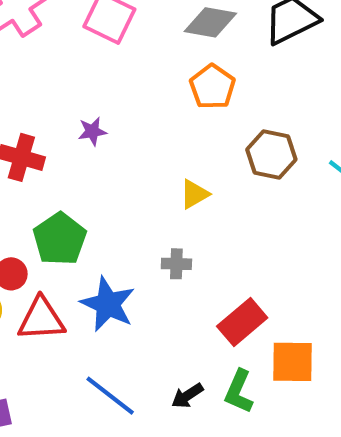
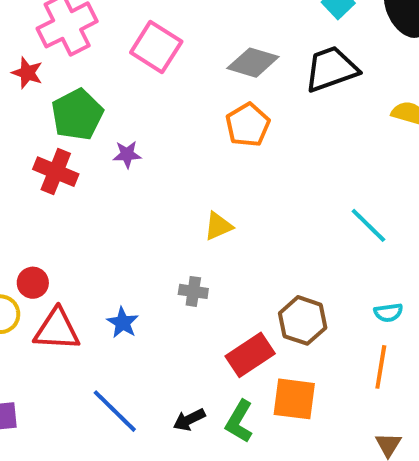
brown hexagon: (271, 155) -> (303, 320), moved
green pentagon: (60, 239) -> (77, 115), moved
blue star: (108, 304) -> (123, 323), size x0.6

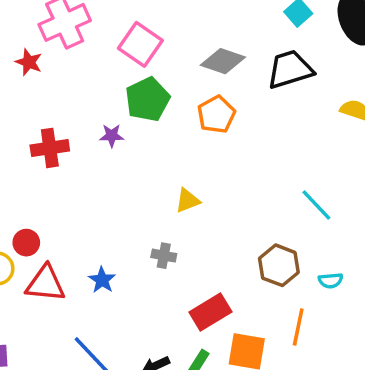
green pentagon: (77, 115) -> (148, 99), moved
red cross: (56, 172) -> (50, 148), turned -33
brown hexagon: (303, 320) -> (279, 265), moved
orange line: (381, 367) -> (298, 327), moved

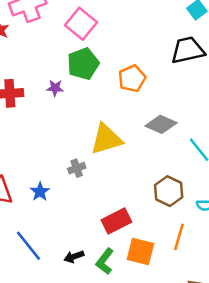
gray diamond: (223, 61) -> (161, 124), moved
yellow triangle: (188, 201) -> (106, 139), size x1.8
gray cross: (164, 256) -> (77, 168), moved, turned -35

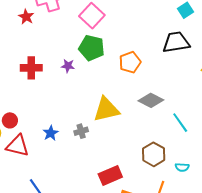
green pentagon: (83, 64) -> (92, 48), turned 30
blue star: (40, 192) -> (51, 133), moved

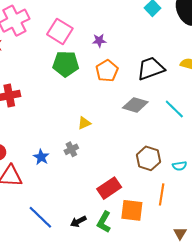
black trapezoid: (176, 42) -> (151, 68), moved
purple star: (68, 66) -> (99, 41), moved
yellow triangle: (106, 109) -> (84, 123), moved, size x0.5
cyan line: (180, 123) -> (174, 109), moved

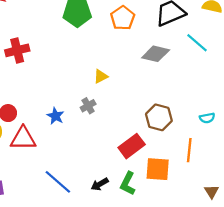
cyan line: (174, 109) -> (197, 43), moved
brown hexagon: (148, 158) -> (159, 117), moved

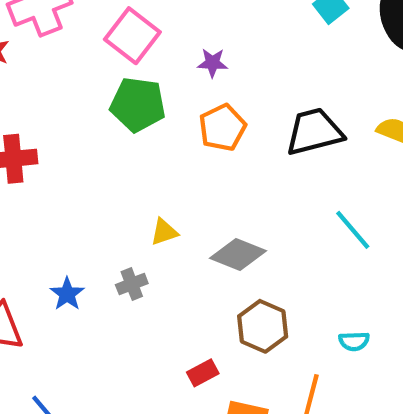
cyan line: (197, 43) -> (353, 230), moved
gray diamond: (156, 54) -> (238, 255), moved
red rectangle: (132, 146) -> (203, 373), size x0.6

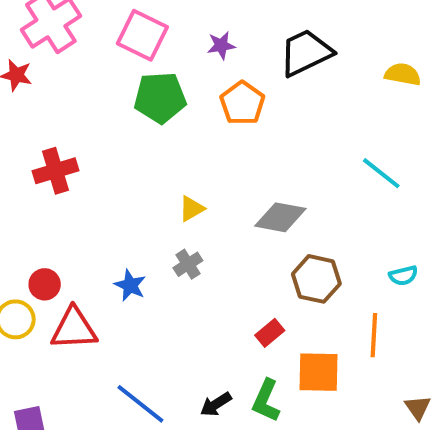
black trapezoid: (314, 132) -> (306, 53), moved
yellow triangle: (164, 232) -> (192, 209), moved

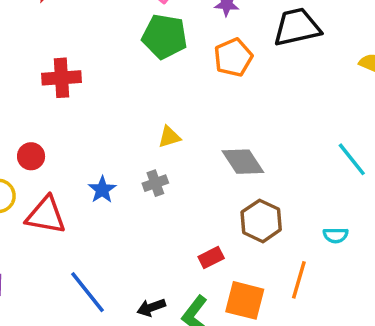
cyan line: (381, 173) -> (352, 159), moved
gray diamond: (280, 217) -> (243, 162), turned 33
red circle: (45, 284) -> (31, 156), moved

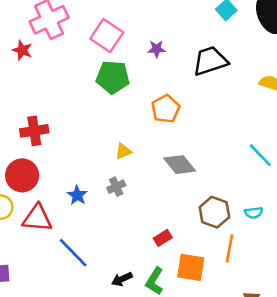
orange pentagon: (233, 57) -> (166, 109), moved
red cross: (61, 78) -> (34, 131), moved
red circle: (31, 156) -> (22, 175), size x1.6
brown hexagon: (261, 221) -> (214, 212), moved
blue line: (87, 292) -> (73, 253), moved

